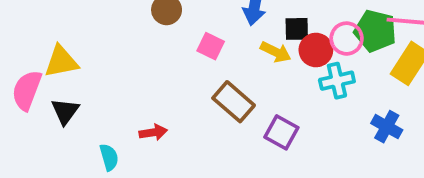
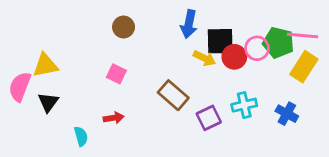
black square: (297, 29) -> (220, 41), size x1.5
pink square: (211, 46) -> (116, 74), moved
cyan cross: (337, 81) -> (244, 105), moved
purple square: (281, 132) -> (209, 118), turned 35

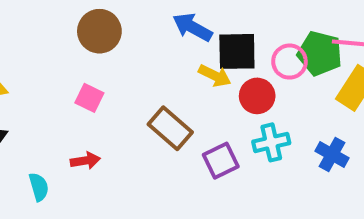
blue arrow: (189, 24) -> (192, 27), turned 108
brown circle: (124, 27) -> (99, 31), size x1.4
red circle: (234, 57) -> (257, 96), moved

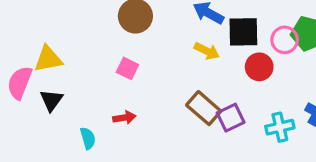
yellow arrow: (215, 76) -> (207, 51), moved
brown rectangle: (170, 128) -> (204, 108), moved
cyan cross: (271, 142) -> (280, 127), moved

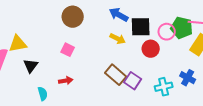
black triangle: (51, 100) -> (31, 66), moved
purple square: (231, 118) -> (133, 81), turned -30

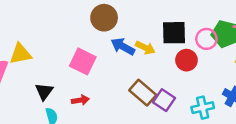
blue arrow: (119, 15) -> (123, 46), moved
brown circle: (73, 17) -> (104, 18), moved
pink square: (68, 50) -> (83, 61), size x1.5
black triangle: (31, 66) -> (44, 91), moved

